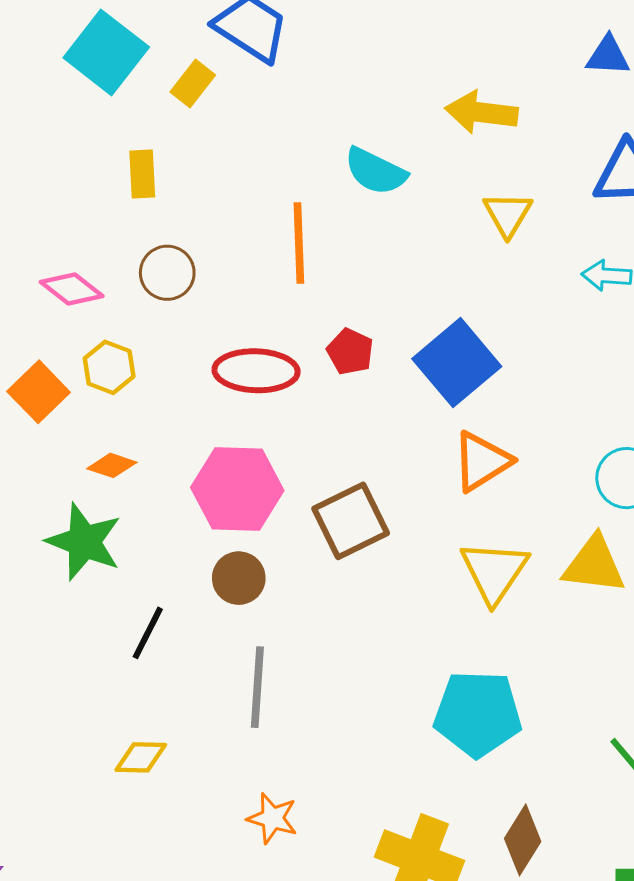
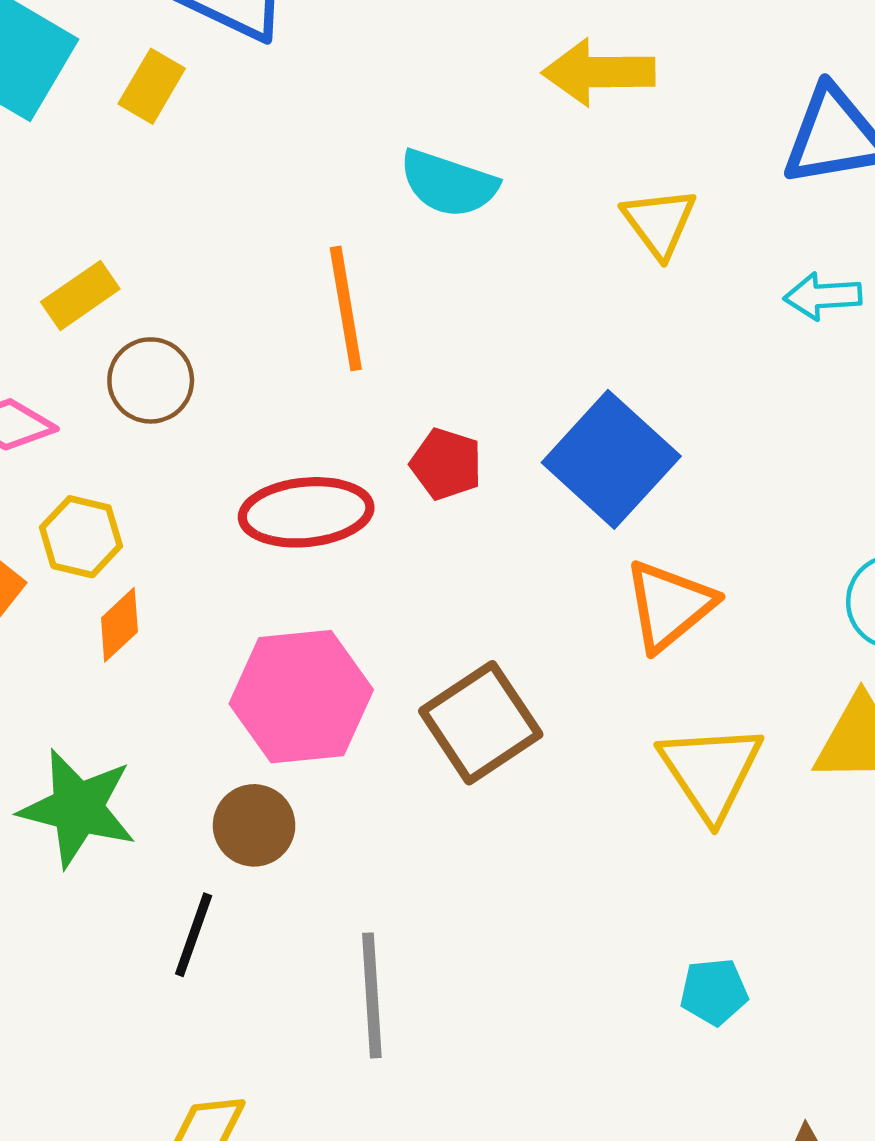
yellow rectangle: (142, 174) -> (80, 295), moved, turned 66
orange diamond: (112, 465) -> (119, 625), moved, turned -54
brown circle: (239, 578) -> (254, 825), moved
cyan pentagon: (478, 714) -> (714, 992), size x0.5

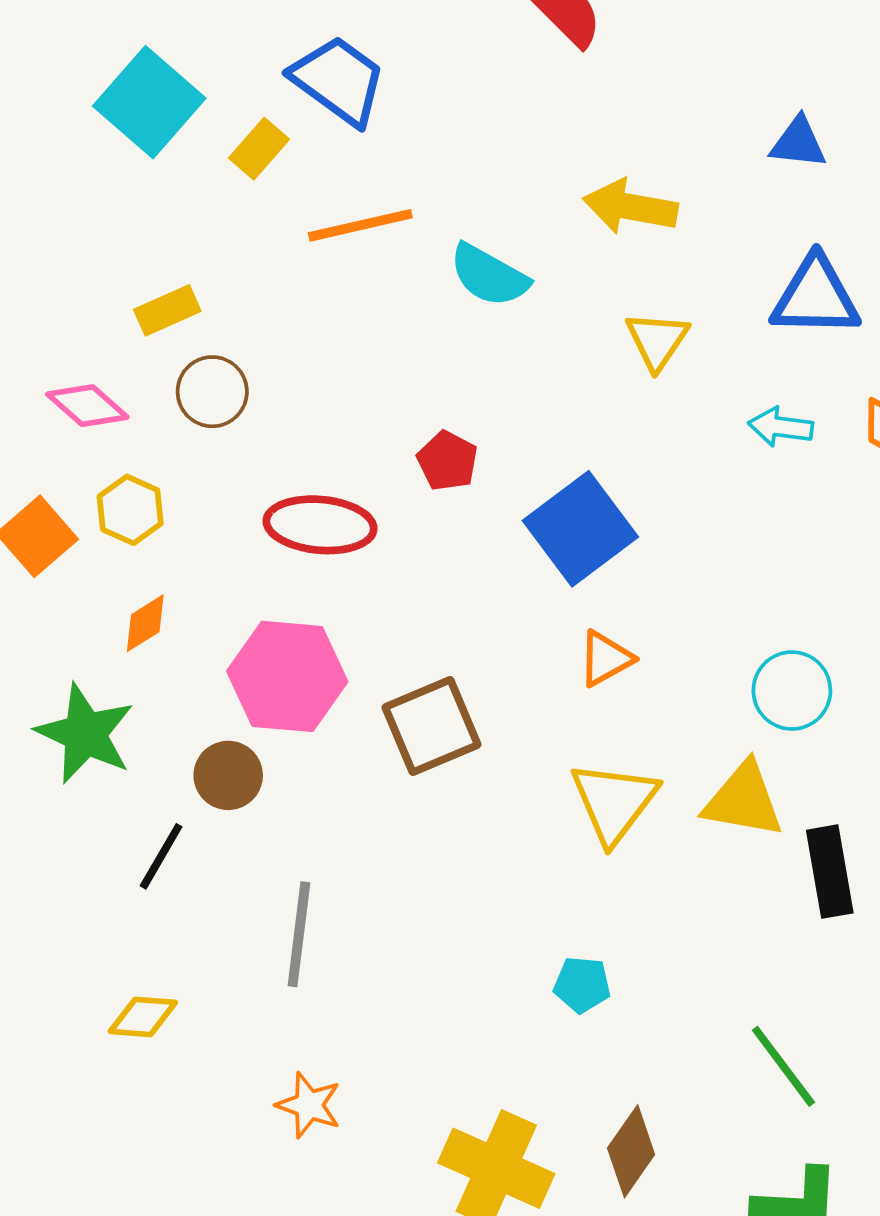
orange line: (346, 308) -> (360, 225), moved, turned 76
red pentagon: (446, 464) -> (447, 461), moved
orange triangle: (669, 605) -> (606, 658), size x0.7
orange diamond: (119, 625) -> (145, 623), moved

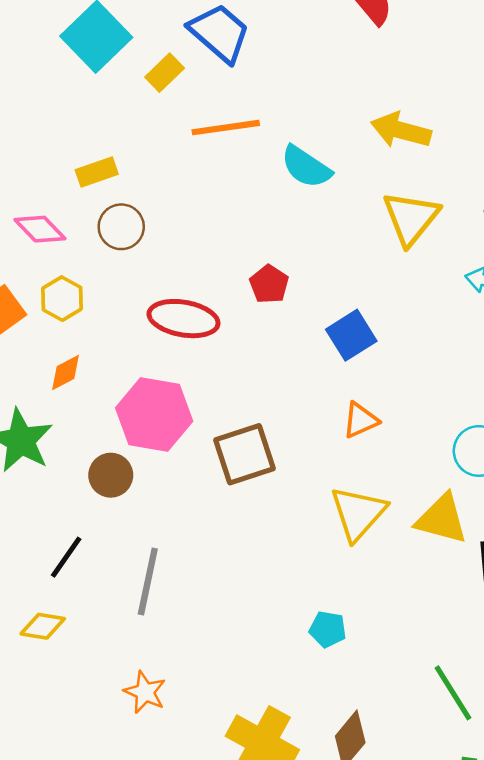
yellow triangle: (657, 341) -> (411, 218), size x1.4
blue square: (580, 529) -> (351, 335), size x0.7
black line: (161, 856) -> (66, 557), moved

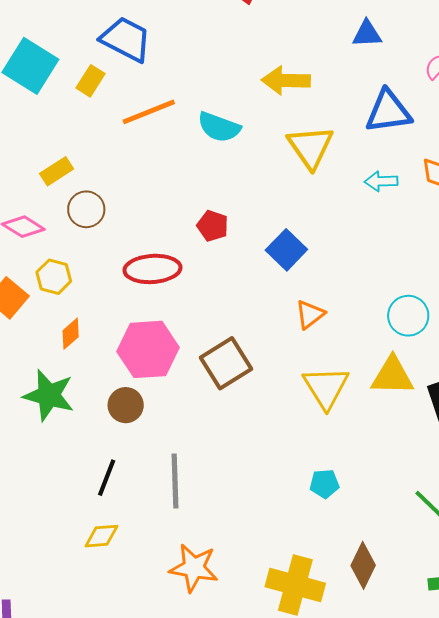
orange star: (145, 692) -> (194, 568), size x1.4

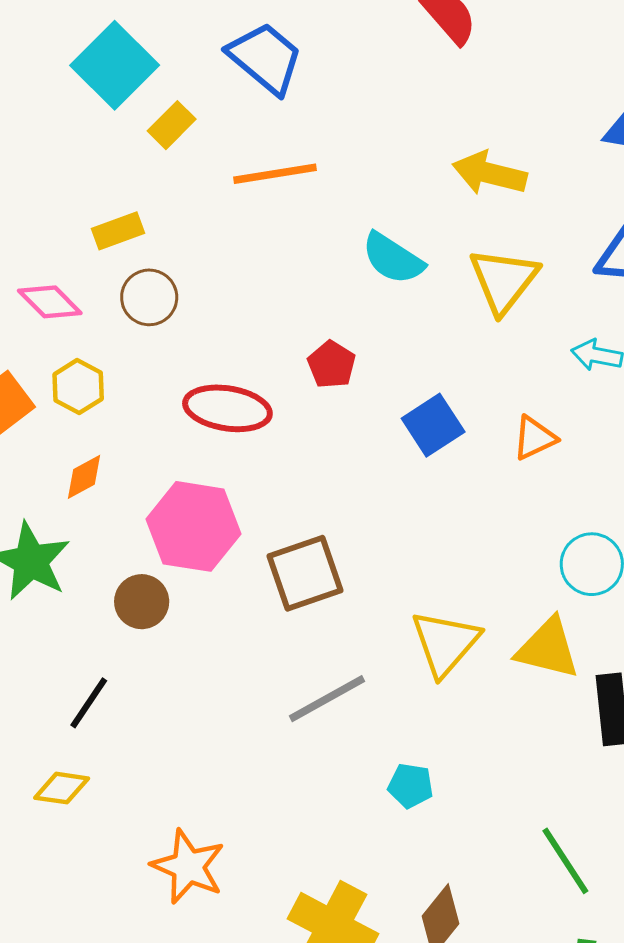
yellow rectangle: (91, 81) -> (172, 125), moved
cyan semicircle: (219, 127) -> (393, 258), moved
orange triangle: (310, 314) -> (534, 438), moved
gray line: (175, 481) -> (327, 699), moved, turned 50

